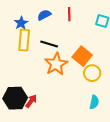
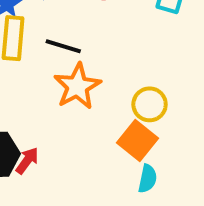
orange square: (82, 56) -> (137, 140), moved
cyan semicircle: (94, 102) -> (148, 179), moved

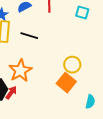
orange star: (77, 86) -> (20, 71), moved
cyan semicircle: (148, 179) -> (90, 102), moved

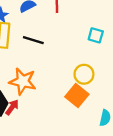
cyan square: (82, 13) -> (96, 35), moved
orange star: (20, 71) -> (23, 81), turned -30

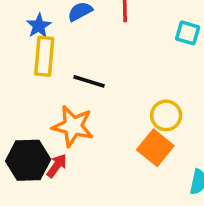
cyan square: (96, 35) -> (188, 33), moved
black line: (33, 40) -> (89, 81), moved

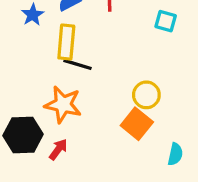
yellow rectangle: (44, 56) -> (66, 42), moved
red arrow: (57, 166) -> (58, 149), moved

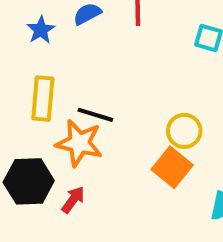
yellow rectangle: (66, 42) -> (43, 99), moved
black line: (77, 64) -> (95, 115), moved

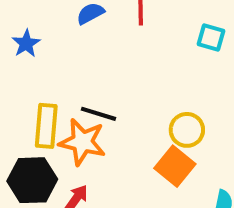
blue star: (41, 30) -> (26, 44), moved
yellow rectangle: (43, 99) -> (46, 126), moved

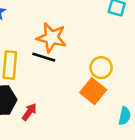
orange star: (82, 142) -> (52, 38), moved

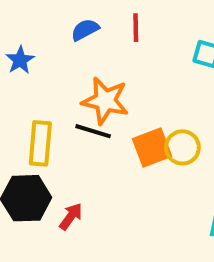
orange square: (93, 91) -> (152, 147), moved, turned 30

